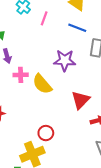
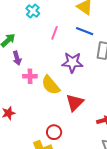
pink line: (44, 18) -> (55, 33), moved
red triangle: (81, 100) -> (75, 103), moved

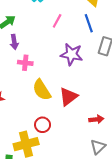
blue line: (85, 31) -> (89, 23), turned 42
yellow semicircle: (51, 85) -> (42, 90), moved

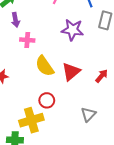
red arrow: (96, 119) -> (102, 76), moved, turned -40
gray triangle: (98, 147) -> (88, 114), moved

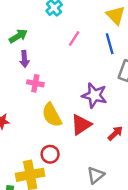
purple star: (72, 30) -> (94, 95), moved

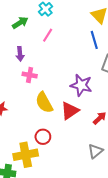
green arrow: (18, 36) -> (20, 23), moved
pink line: (74, 39) -> (48, 35), moved
gray triangle: (96, 175) -> (95, 151), moved

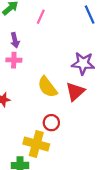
pink cross: (30, 75) -> (14, 60), moved
yellow cross: (26, 155) -> (36, 144), turned 35

